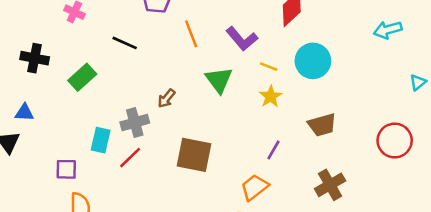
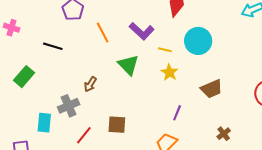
brown square: (194, 155) -> (117, 125), size x0.7
red line: (130, 158) -> (84, 135), moved
brown cross: (330, 185) -> (224, 134), size x0.6

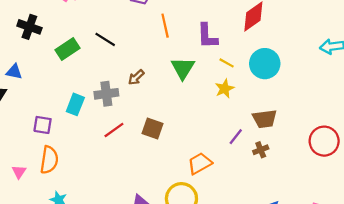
purple L-shape: (142, 31) -> (207, 36), turned 30
black line: (53, 46) -> (105, 39), moved
purple line: (177, 113) -> (236, 137), moved
brown cross: (224, 134) -> (261, 150), moved

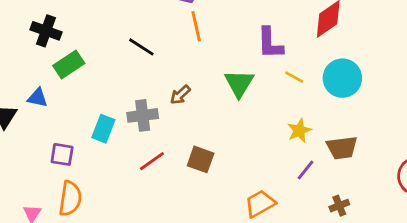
orange line: (165, 26) -> (196, 26), moved
green rectangle: (68, 49) -> (69, 65), moved
blue triangle: (14, 72) -> (38, 98), moved
yellow star: (225, 89) -> (299, 131), moved
brown cross: (261, 150) -> (339, 206), moved

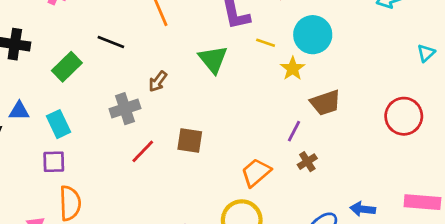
green rectangle: (69, 65) -> (67, 67), moved
cyan rectangle: (103, 129) -> (58, 124), moved, turned -36
yellow star: (299, 131) -> (293, 69), moved
brown cross: (339, 206) -> (307, 162), moved

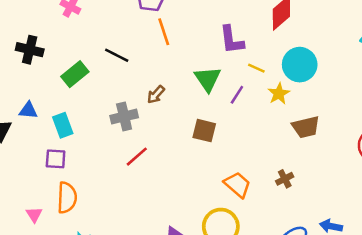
purple line: (294, 131) -> (237, 95), moved
brown square: (190, 141) -> (204, 131), moved
orange trapezoid: (256, 172) -> (237, 185), turned 76

